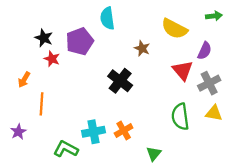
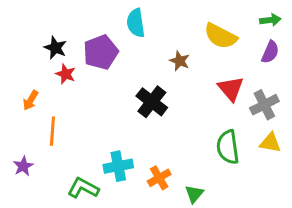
purple semicircle: (205, 51) -> (270, 52), moved
orange cross: (124, 131) -> (159, 178), moved

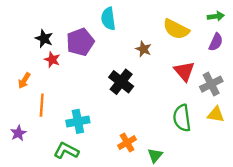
cyan cross: (118, 166) -> (78, 121), moved

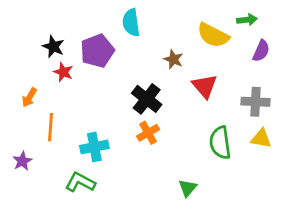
green arrow: (216, 16) -> (247, 20), moved
red triangle: (184, 71) -> (205, 86), moved
gray cross: (211, 84) -> (255, 102), turned 30
orange cross: (127, 143) -> (148, 133), moved

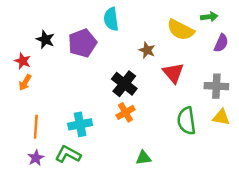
red star: (63, 72) -> (23, 61), moved
orange line: (51, 127) -> (36, 127), moved
purple star: (22, 161) -> (36, 158), moved
green triangle: (188, 188) -> (143, 158), moved, turned 42

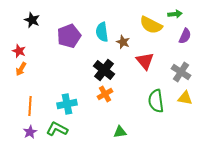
cyan semicircle: (111, 19) -> (102, 32), moved
black star: (45, 39) -> (32, 20), moved
gray cross: (216, 86) -> (181, 72), turned 30

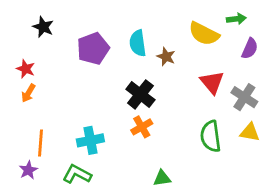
red triangle: (145, 61) -> (212, 82), moved
purple star: (30, 132) -> (28, 170), moved

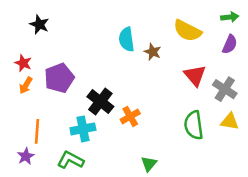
green arrow: (236, 19) -> (230, 17), moved
purple pentagon: (93, 49) -> (59, 78), moved
black cross: (140, 94) -> (100, 102), moved
green triangle: (162, 178) -> (149, 164), turned -42

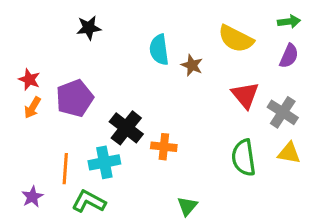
black star: (39, 24) -> (89, 28), moved, turned -30
orange cross: (130, 116) -> (164, 147), turned 36
orange line: (37, 131) -> (65, 169), moved

